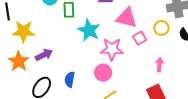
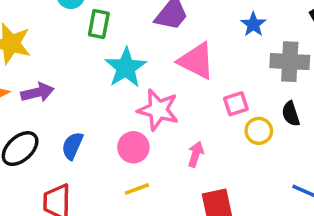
yellow circle: (161, 28) -> (259, 131), moved
pink square: (140, 38) -> (236, 104), moved
pink arrow: (160, 65) -> (196, 154), moved

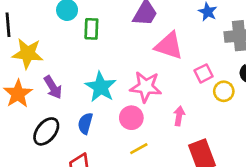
cyan star: (126, 68) -> (101, 87), moved
purple arrow: (37, 92) -> (53, 87), turned 80

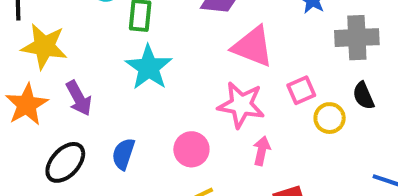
cyan star: (101, 87) -> (149, 67), moved
pink star: (146, 87) -> (241, 105), moved

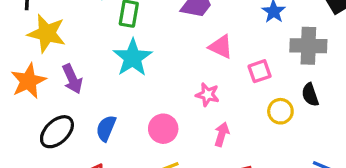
pink triangle: (253, 47) -> (221, 47), size x0.7
pink square: (301, 90) -> (260, 71), moved
pink star: (241, 105) -> (208, 95), size x0.6

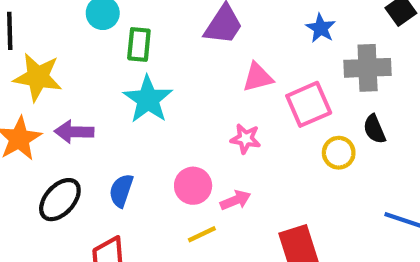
pink triangle: (221, 47) -> (258, 77), turned -36
pink square: (260, 71) -> (309, 104), size x1.5
purple arrow: (72, 79) -> (74, 132), turned 120
pink arrow: (222, 134) -> (235, 200), moved, turned 55

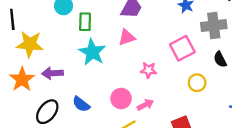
pink triangle: (258, 77) -> (127, 37), moved
yellow circle: (339, 153) -> (197, 83), moved
blue semicircle: (121, 191) -> (81, 104), turned -66

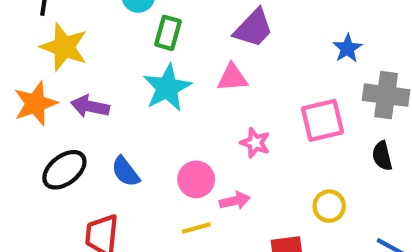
yellow circle: (197, 83) -> (329, 206), moved

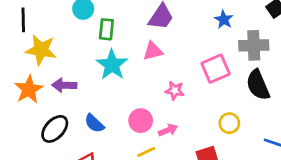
black semicircle: (382, 156) -> (258, 85), size x1.6

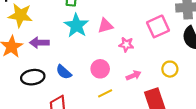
pink triangle: (153, 51) -> (105, 26), moved
black ellipse: (55, 129) -> (33, 77), turned 40
pink arrow: (168, 130) -> (134, 75), moved

